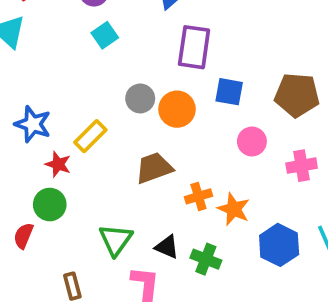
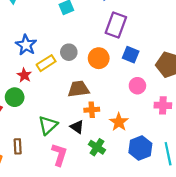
gray circle: (140, 98) -> (69, 52), moved
blue star: (33, 124) -> (26, 45), moved
orange cross: (198, 196) -> (92, 110), moved
black triangle: (167, 247) -> (77, 127), moved

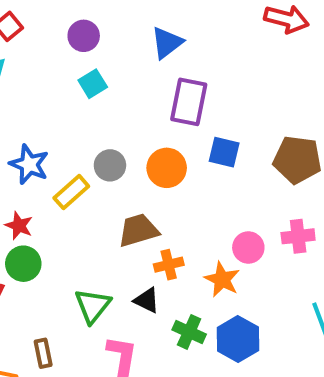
red star: (24, 75) -> (19, 226), moved
pink circle: (137, 86) -> (248, 247), moved
blue hexagon: (140, 148) -> (238, 339), moved

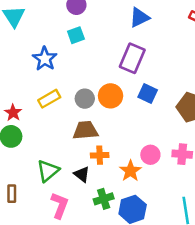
blue triangle: (167, 43) -> (139, 17), moved
blue star: (29, 164) -> (45, 59), moved
gray circle: (110, 165) -> (85, 99), moved
green cross: (189, 332) -> (104, 199), turned 36

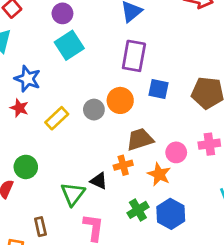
cyan square: (76, 35) -> (69, 45), size x1.5
blue star: (45, 59) -> (28, 79), moved
red star: (13, 113) -> (19, 108), moved
brown trapezoid: (85, 130) -> (140, 139), moved
black triangle: (82, 174) -> (99, 181), moved

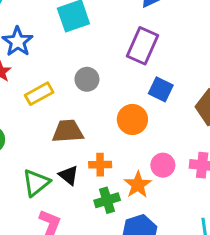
orange circle: (120, 100) -> (132, 119), moved
gray circle: (94, 110) -> (87, 79), moved
brown trapezoid: (140, 139) -> (68, 131), moved
green cross: (138, 210) -> (107, 200), moved

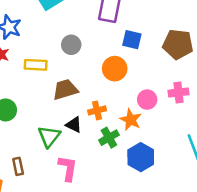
yellow rectangle: (39, 94) -> (36, 65), turned 45

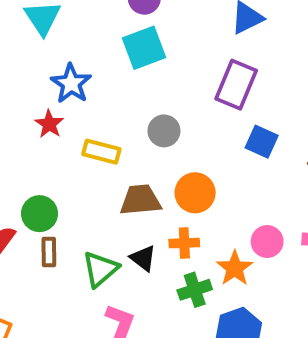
orange circle: (115, 69) -> (195, 193), moved
brown rectangle: (18, 166) -> (49, 252), moved

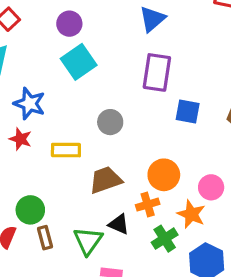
orange circle: (195, 193) -> (164, 175), moved

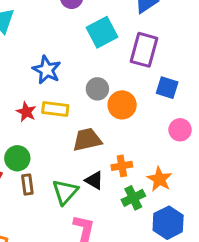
cyan square: (79, 62) -> (102, 32), moved
blue star: (29, 104) -> (47, 70), moved
red star: (20, 139) -> (26, 112), moved
orange circle: (164, 175) -> (122, 105), moved
pink circle: (211, 187) -> (180, 130), moved

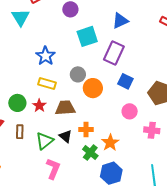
red star: (26, 112) -> (39, 106), moved
green circle: (17, 158) -> (17, 103), moved
green cross: (133, 198) -> (90, 153), turned -35

